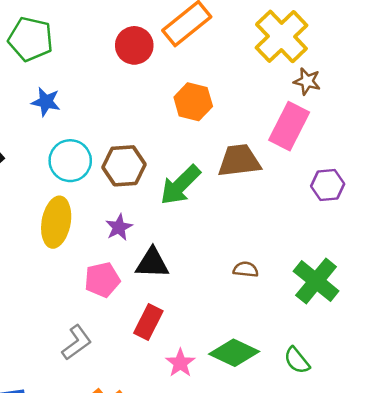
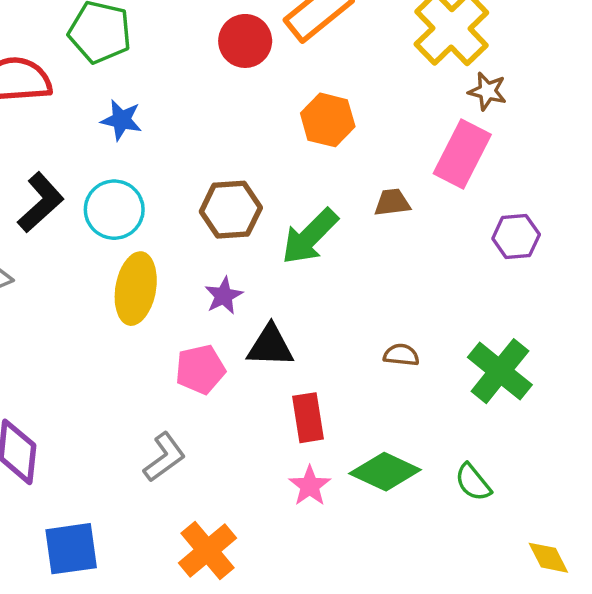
cyan circle: (70, 161) -> (114, 210), moved
brown trapezoid: (239, 161) -> (392, 202), size x0.6
red rectangle: (148, 322) -> (308, 418), moved, turned -36

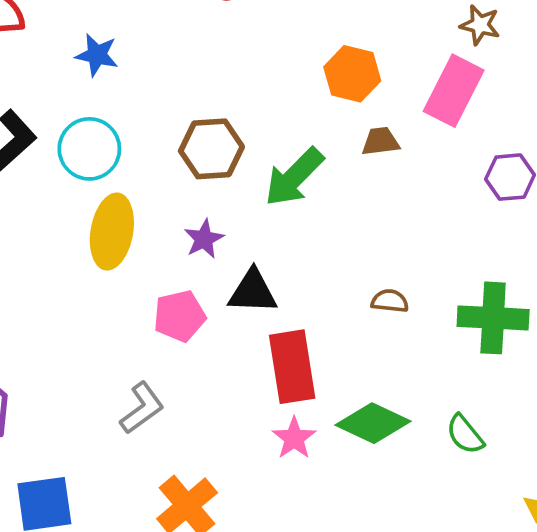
orange hexagon: (328, 120) -> (352, 74), moved
green cross: (500, 371) -> (493, 318), turned -36
red rectangle: (308, 418) -> (292, 367), size x1.4

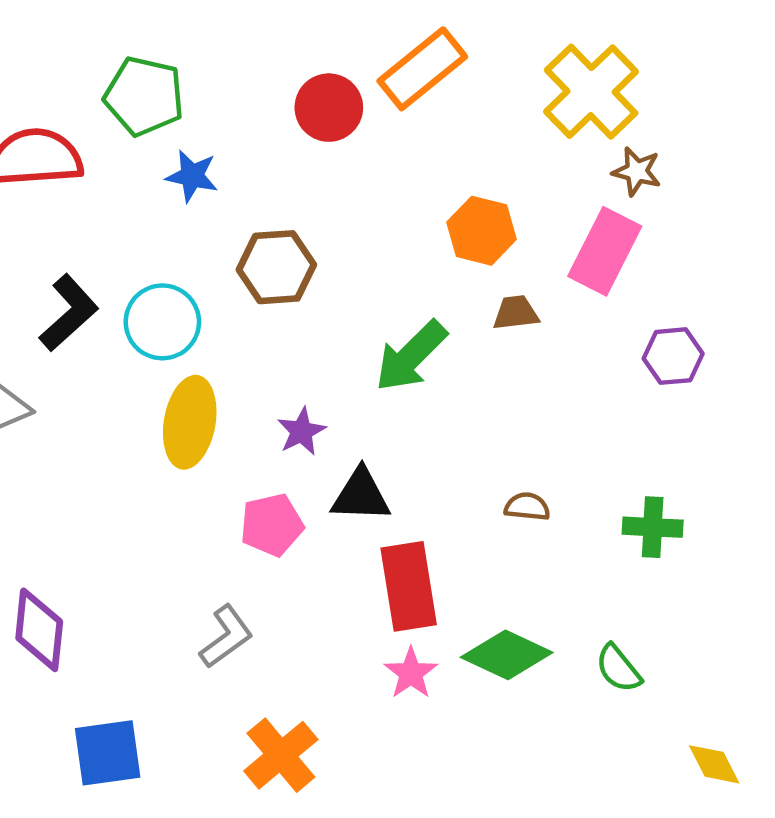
blue star: (97, 55) -> (192, 176), moved
brown hexagon: (211, 149) -> (276, 267), moved
green cross: (493, 318) -> (653, 527), size x0.7

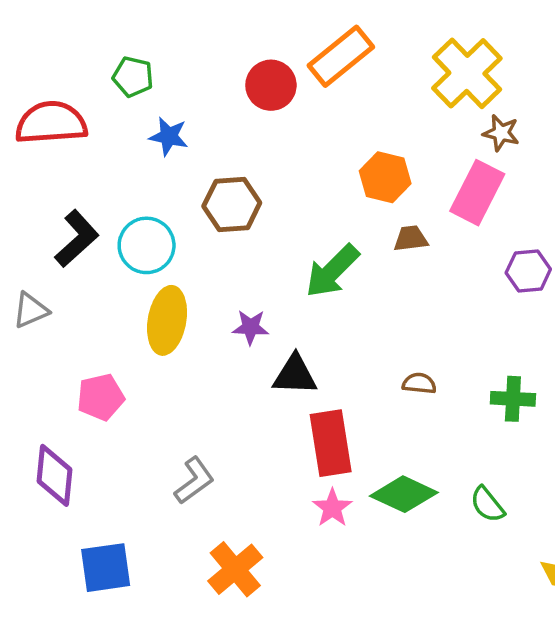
green pentagon: (144, 96) -> (133, 77), size x0.7
purple star: (301, 431) -> (251, 327), turned 30
pink pentagon: (272, 525) -> (101, 397), moved

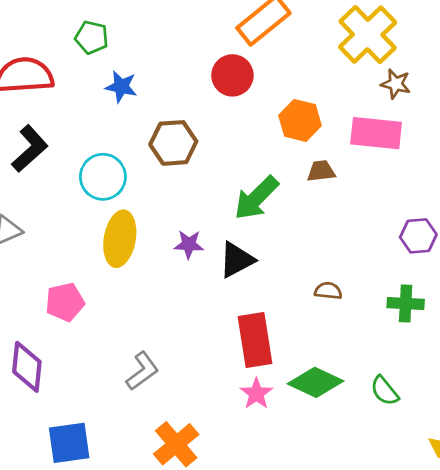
red circle: (271, 85) -> (232, 75), moved
pink rectangle: (477, 193) -> (376, 133), turned 69
black L-shape: (77, 239) -> (30, 149), moved
purple hexagon: (528, 271) -> (418, 236), moved
black triangle: (295, 375) -> (237, 260), moved, turned -30

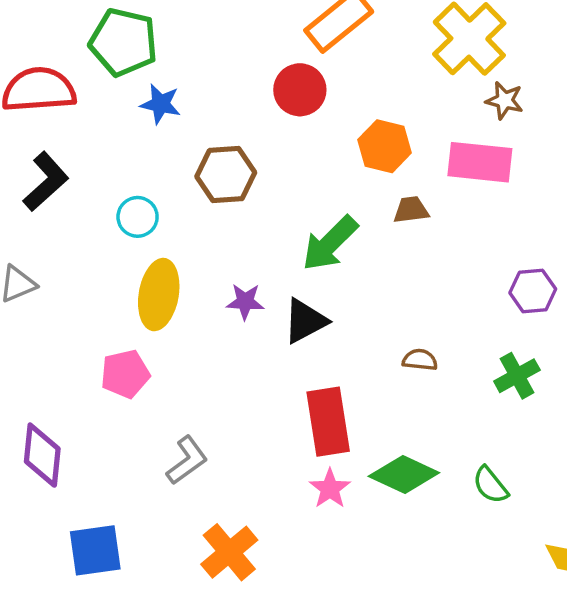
green pentagon: (92, 37) -> (123, 42), size x1.6
cyan circle: (103, 177) -> (138, 217), size x0.7
pink pentagon: (65, 302) -> (125, 374), moved
green cross: (406, 303) -> (517, 376), turned -32

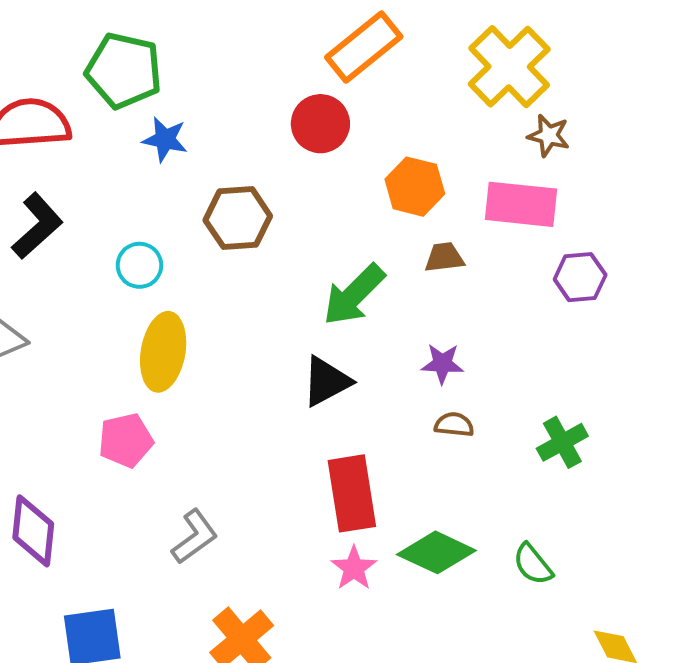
purple hexagon: (533, 291) -> (580, 277), moved
purple star: (245, 302) -> (442, 364), moved

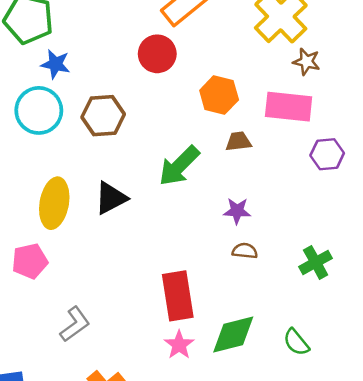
cyan circle: (139, 265) -> (39, 110), moved, size x1.6
black triangle: (326, 381) -> (111, 198), moved
green diamond: (436, 552) -> (233, 334), turned -39

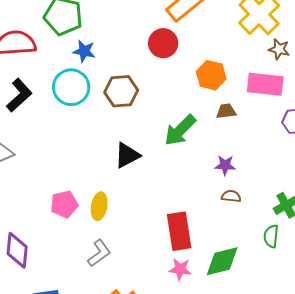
yellow ellipse: (54, 203) -> (99, 206), moved, size x0.7
green semicircle: (296, 342) -> (271, 236), moved, turned 45
pink star: (179, 345) -> (180, 269), turned -30

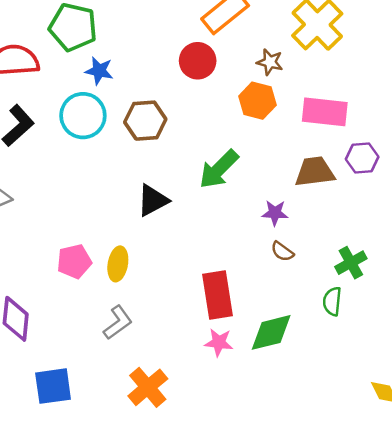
brown star: (279, 49) -> (270, 62), moved
brown trapezoid: (226, 111) -> (315, 172), moved, size x1.6
brown semicircle: (231, 196) -> (282, 251), turned -150

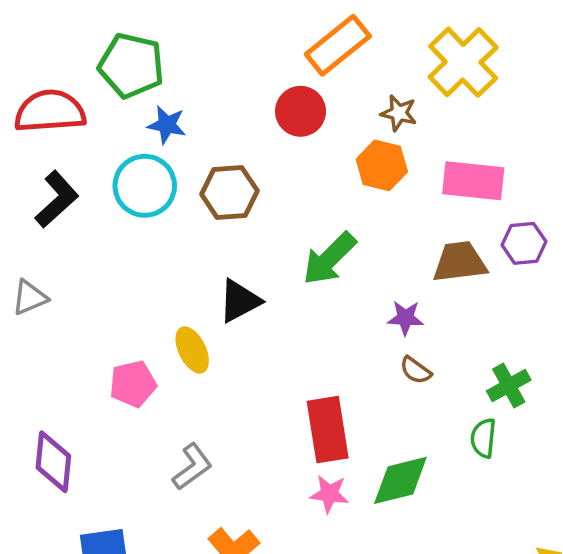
yellow ellipse: (118, 264) -> (192, 350), moved, turned -36

